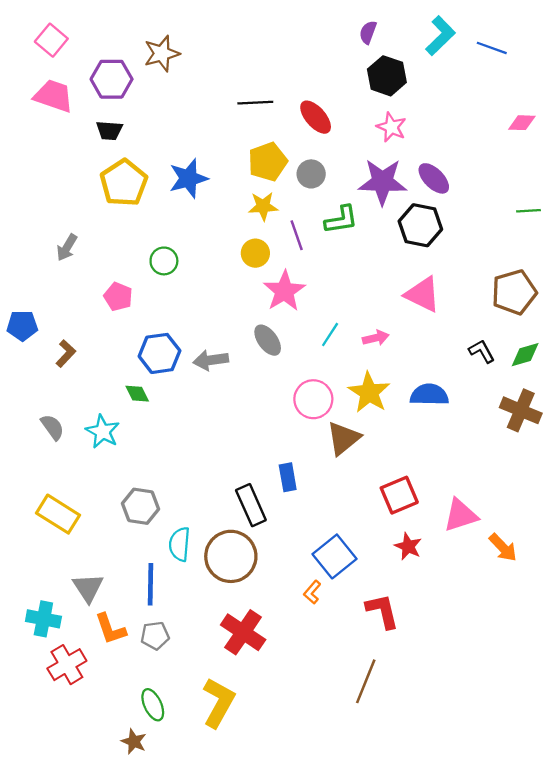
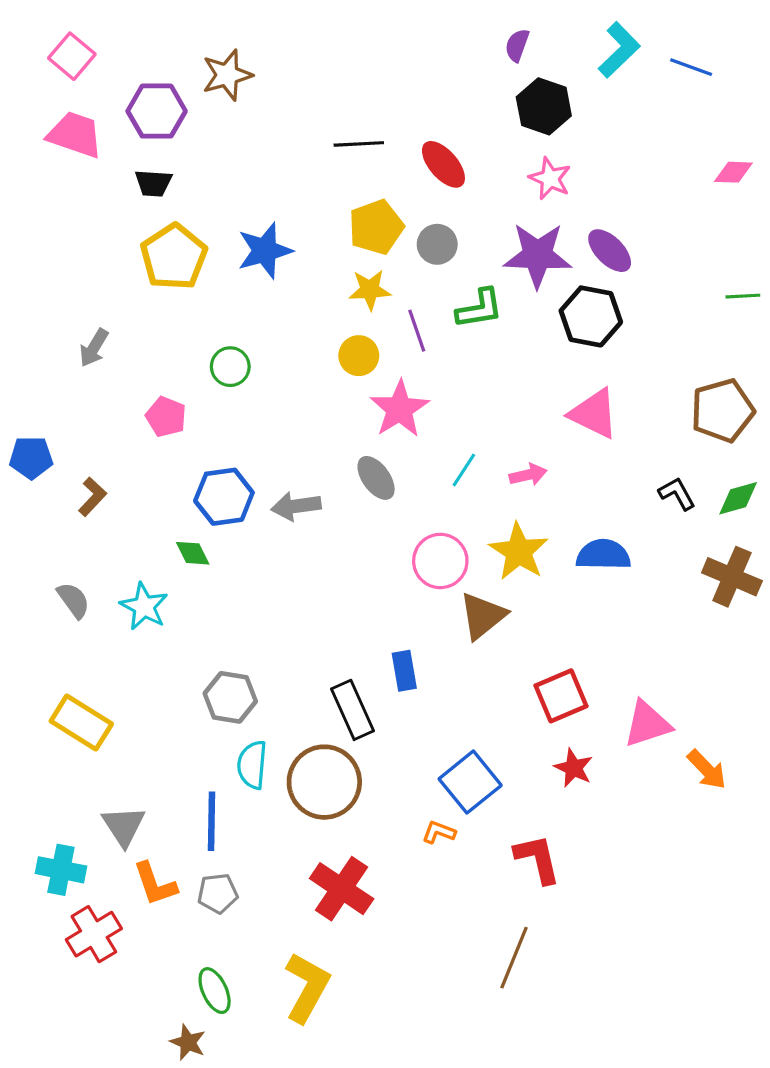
gray hexagon: (141, 506) -> (230, 697), moved
orange L-shape: (312, 592) -> (439, 832), turned 70

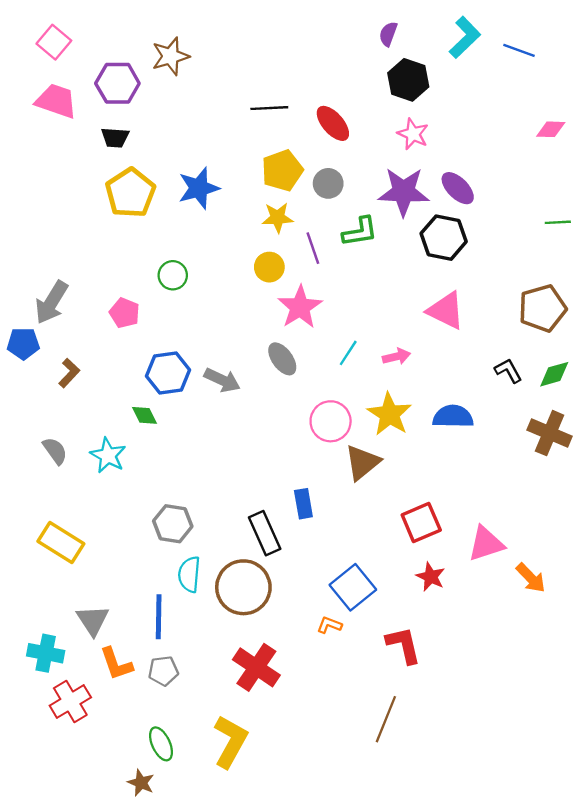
gray arrow: (94, 348) -> (51, 302), moved, size x1.5
gray arrow: (296, 506) -> (222, 380), turned -147

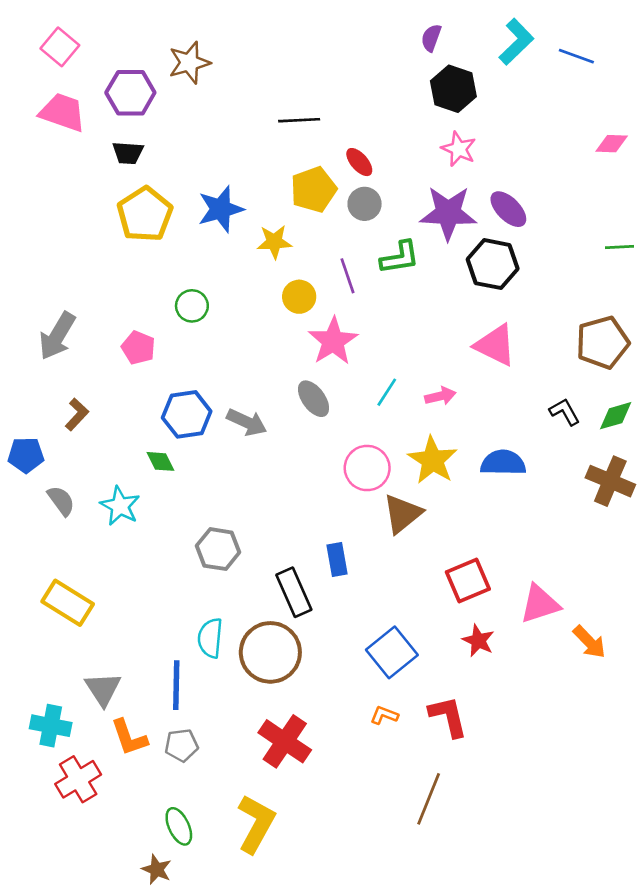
red ellipse: (333, 123) -> (359, 162), moved, size x0.7
yellow star: (278, 218) -> (274, 242), moved
blue pentagon: (23, 344) -> (26, 455), moved
gray hexagon: (173, 524) -> (218, 549), moved
orange L-shape: (329, 625) -> (384, 715), moved

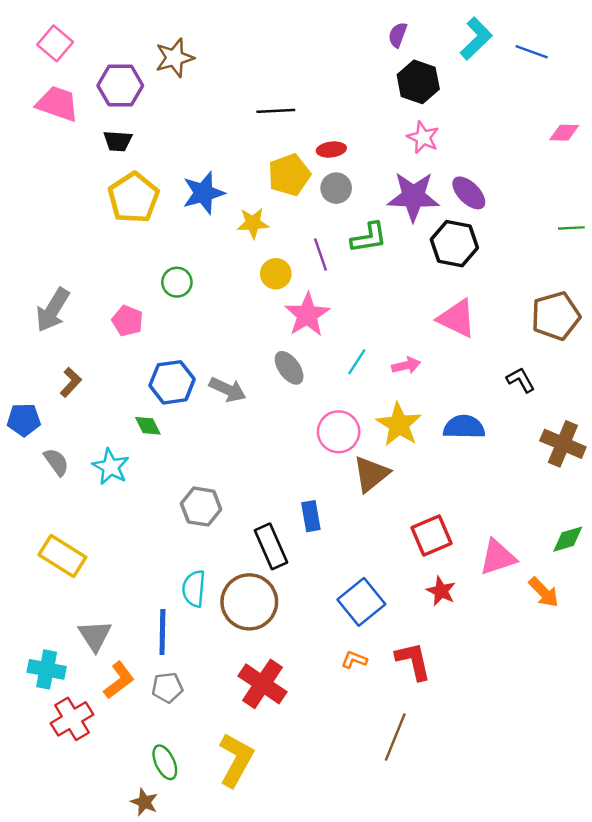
red ellipse: (359, 162) -> (331, 149), turned -56
green diamond: (616, 416) -> (568, 539), moved
orange L-shape: (129, 737) -> (119, 680), turned -108

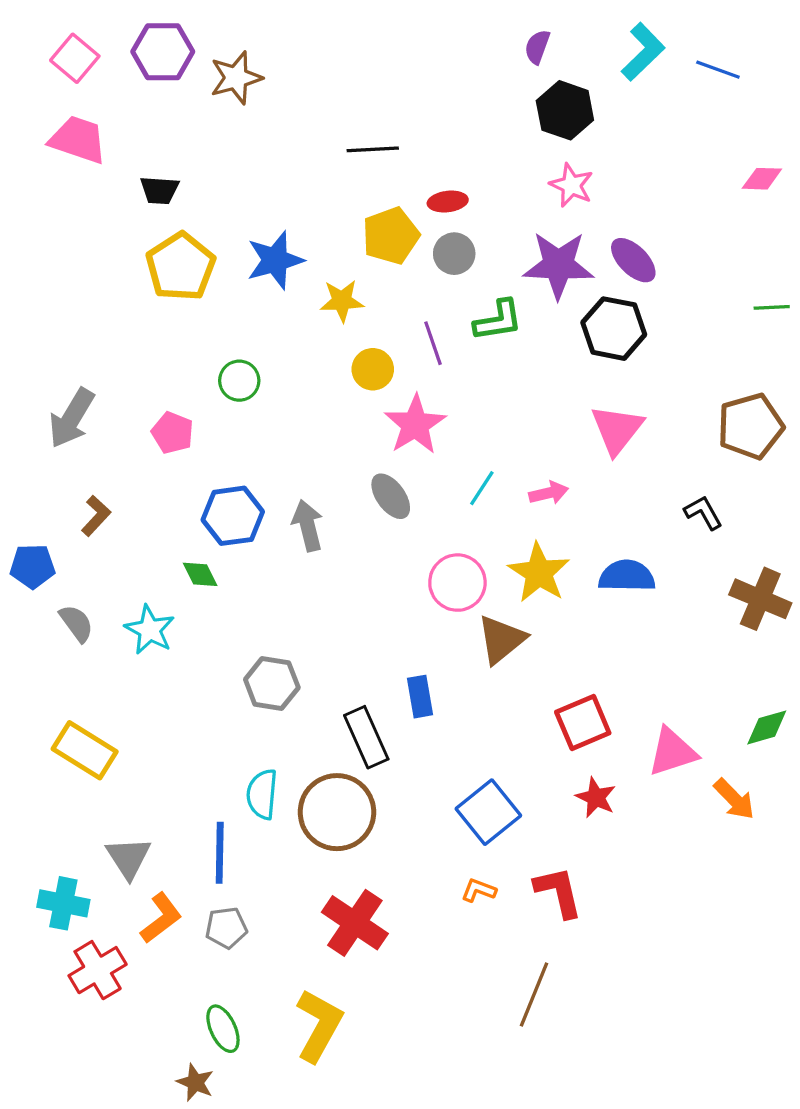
purple hexagon: (120, 86) -> (163, 52), moved
pink triangle: (457, 318) -> (617, 429), turned 42
gray arrow: (228, 390) -> (308, 526), turned -129

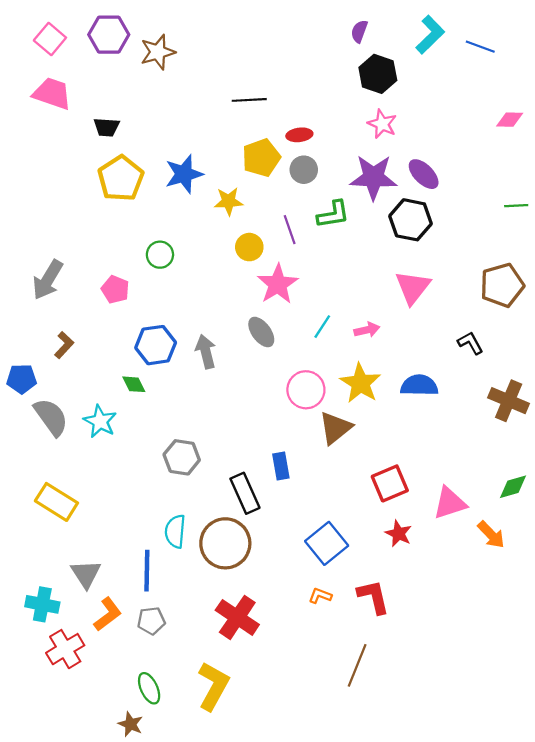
gray semicircle: (76, 623) -> (51, 417), size x1.5

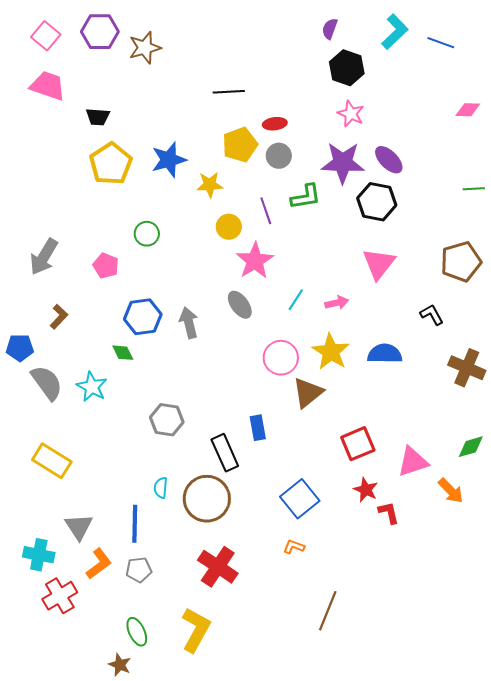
cyan semicircle: (175, 531) -> (161, 488), size x0.7
red L-shape: (373, 597) -> (389, 513), moved, size x0.7

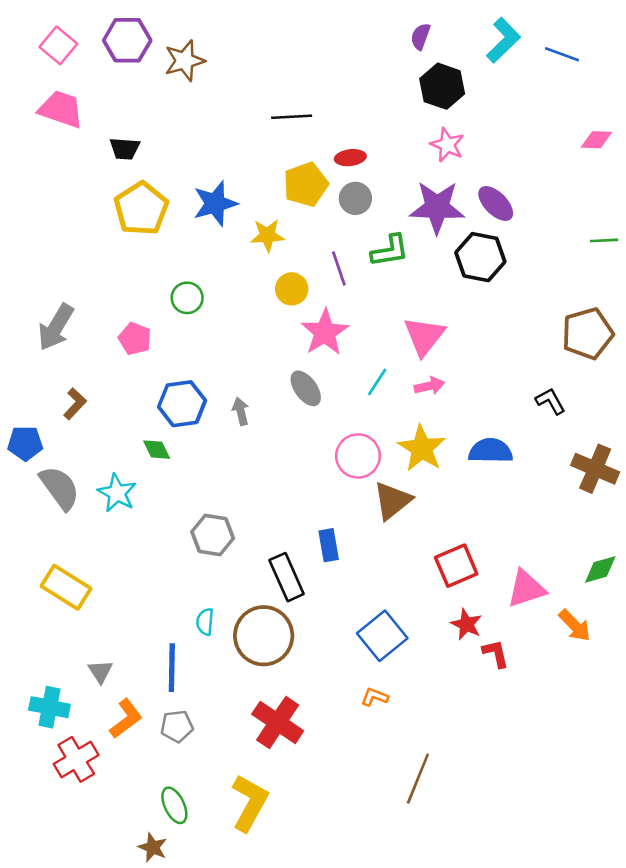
pink triangle: (379, 264) -> (424, 336), moved
gray arrow: (189, 323) -> (241, 411), size x0.7
gray triangle: (79, 527) -> (100, 671), size x0.7

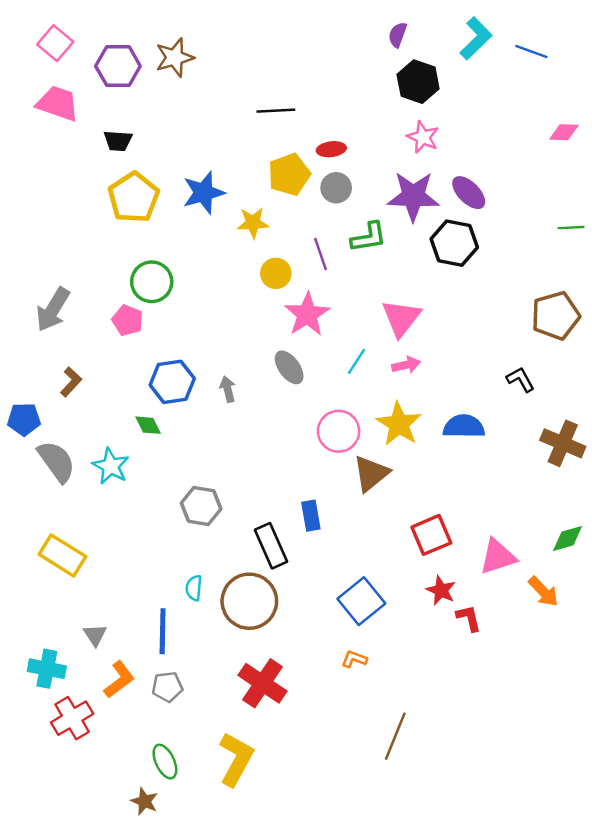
purple hexagon: (127, 40) -> (118, 66), moved
green circle: (187, 298) -> (152, 282), moved, size x1.4

